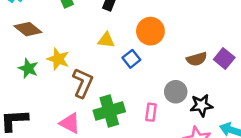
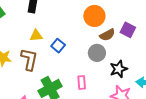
orange circle: (150, 31) -> (94, 16), moved
brown L-shape: (83, 83) -> (29, 59), moved
gray circle: (176, 92) -> (97, 53), moved

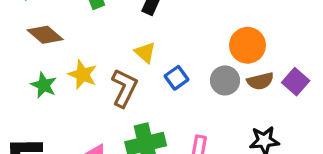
yellow triangle: (36, 36) -> (145, 52), turned 32
gray circle: (97, 53) -> (225, 80), moved

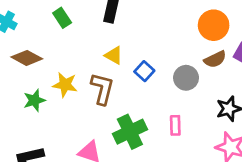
orange circle: (248, 45) -> (214, 25), moved
gray circle: (225, 80) -> (186, 78), moved
green star: (44, 85) -> (34, 100), turned -30

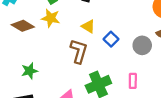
yellow star: (65, 85) -> (51, 18), moved
green star: (34, 100) -> (30, 71), moved

